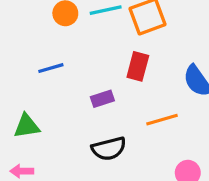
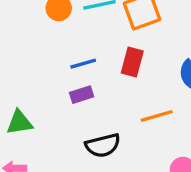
blue line: (51, 68) -> (83, 64), moved
purple rectangle: (102, 99) -> (82, 95), moved

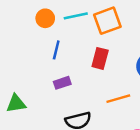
blue line: (83, 64) -> (56, 50), moved, turned -60

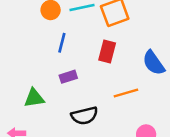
green triangle: (16, 104) -> (34, 98), moved

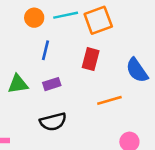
green triangle: (34, 98) -> (18, 84), moved
black semicircle: (84, 116) -> (53, 122), moved

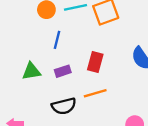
red rectangle: (91, 59) -> (95, 62), moved
orange line: (109, 100) -> (95, 93), moved

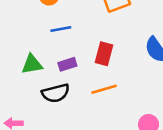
blue line: (57, 40) -> (61, 29), turned 66
black semicircle: (64, 106) -> (56, 93), moved

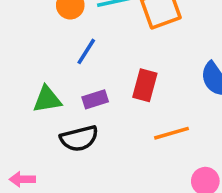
blue line: (61, 29) -> (86, 51), turned -48
orange line: (104, 89) -> (172, 133), moved

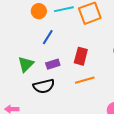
green triangle: (47, 99) -> (26, 64), turned -36
orange line: (172, 133) -> (85, 80), moved

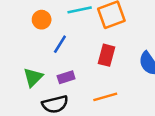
orange circle: (39, 11) -> (42, 20), moved
red rectangle: (81, 56) -> (107, 55), moved

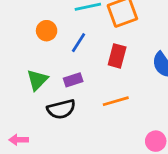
orange circle: (42, 20) -> (47, 31), moved
blue line: (60, 44) -> (79, 43), moved

